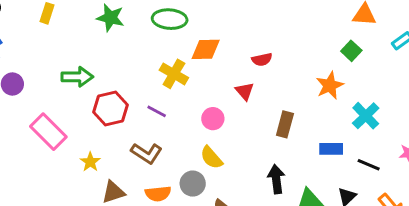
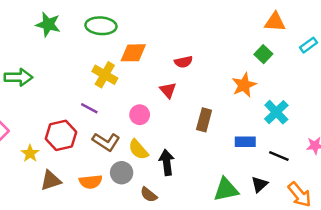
red hexagon: (110, 109) -> (61, 135), moved
brown L-shape: (147, 153) -> (106, 142), moved
black arrow: (276, 179) -> (167, 162), moved

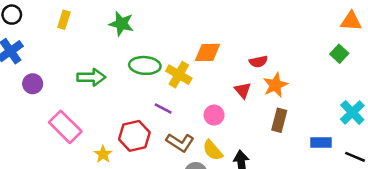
green ellipse: (101, 26) -> (145, 65), moved
orange star: (244, 85) -> (275, 85), moved

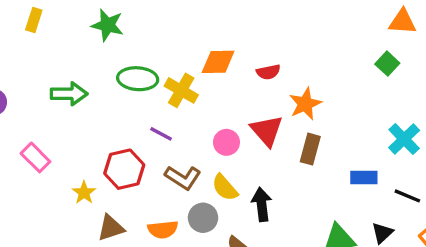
red semicircle: (258, 62) -> (268, 72), moved
red triangle: (243, 90) -> (267, 131), moved, size x1.5
pink rectangle: (65, 127) -> (35, 157), size x0.7

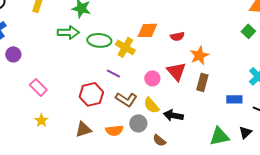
green arrow: (69, 94) -> (68, 32), moved
yellow star: (84, 193) -> (41, 120), moved
black arrow: (262, 204) -> (173, 115), turned -72

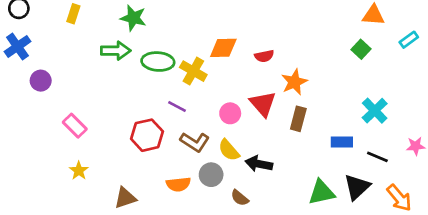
brown triangle: (83, 129) -> (125, 198), moved
black triangle: (245, 132) -> (357, 187), size x1.5

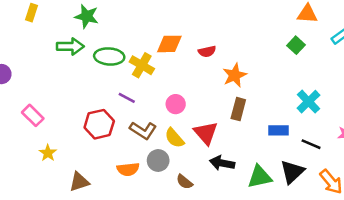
red triangle: (263, 104) -> (206, 133), moved
black arrow: (259, 164) -> (222, 163), moved
yellow star: (79, 171) -> (48, 153), moved

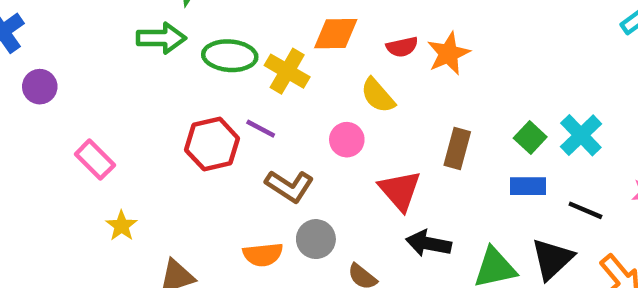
green square: (296, 45) -> (530, 137), moved
orange star: (235, 75) -> (448, 53), moved
red hexagon: (99, 124) -> (212, 144), moved
yellow semicircle: (174, 138) -> (378, 95), moved

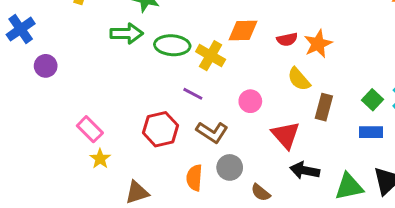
yellow semicircle: (378, 95) -> (299, 79), moved
red hexagon: (212, 144) -> (160, 129), moved
pink rectangle: (95, 160) -> (90, 129), moved
orange semicircle: (263, 255) -> (194, 178), turned 100

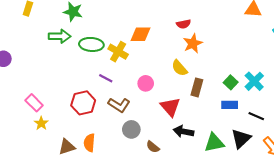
red semicircle: (287, 39) -> (184, 24), moved
orange semicircle: (194, 178) -> (89, 143), moved

